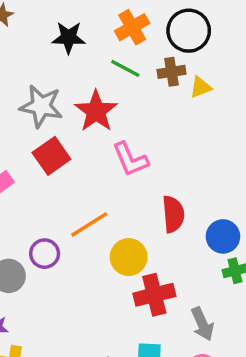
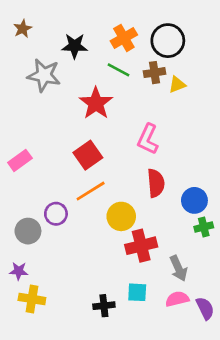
gray star: (41, 106) -> (44, 75), moved
red square: (51, 156) -> (88, 155), moved
pink L-shape: (130, 159) -> (148, 139), moved, turned 48

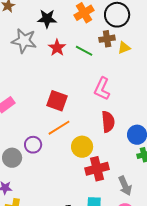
green line: (119, 70) -> (84, 51), moved
red star: (96, 103) -> (57, 48), moved, size x0.7
red square: (88, 155) -> (57, 101), turned -35

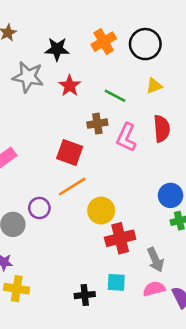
brown cross: (107, 39) -> (97, 124), moved
green line: (84, 51) -> (115, 96), moved
red semicircle: (108, 122) -> (162, 129), moved

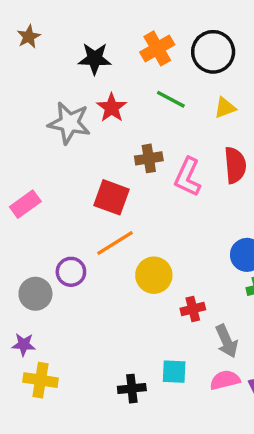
gray star: (28, 77) -> (69, 123), moved
green line: (115, 96) -> (171, 99), moved
red cross: (120, 238) -> (193, 309), moved, size x0.6

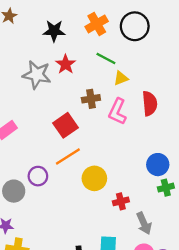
yellow triangle: (225, 108) -> (121, 78), moved
red square: (112, 197) -> (66, 125), turned 35

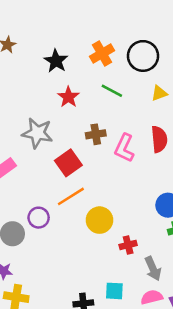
black star: (54, 31) -> (56, 61), turned 30
gray star: (37, 75) -> (37, 133), moved
yellow triangle: (121, 78) -> (159, 93), moved

